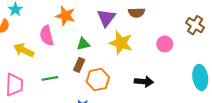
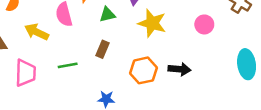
green triangle: (83, 44) -> (107, 15), moved
orange hexagon: (98, 79) -> (143, 70), moved

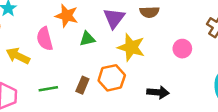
brown rectangle: (102, 49) -> (82, 85), moved
orange hexagon: (143, 70) -> (112, 78), moved

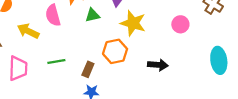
brown rectangle: (82, 85) -> (88, 69), moved

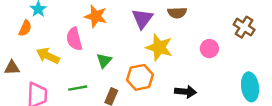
green triangle: (92, 15) -> (104, 61), moved, turned -35

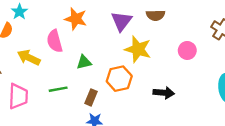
green triangle: (104, 61) -> (84, 62), turned 35

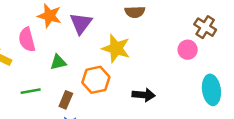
purple triangle: (122, 21) -> (81, 23), moved
pink circle: (187, 50) -> (188, 50), moved

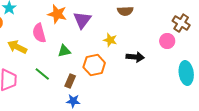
yellow star: (116, 48) -> (110, 40), size x0.6
green line: (31, 91) -> (42, 74), turned 49
black arrow: (144, 95) -> (135, 57), moved

